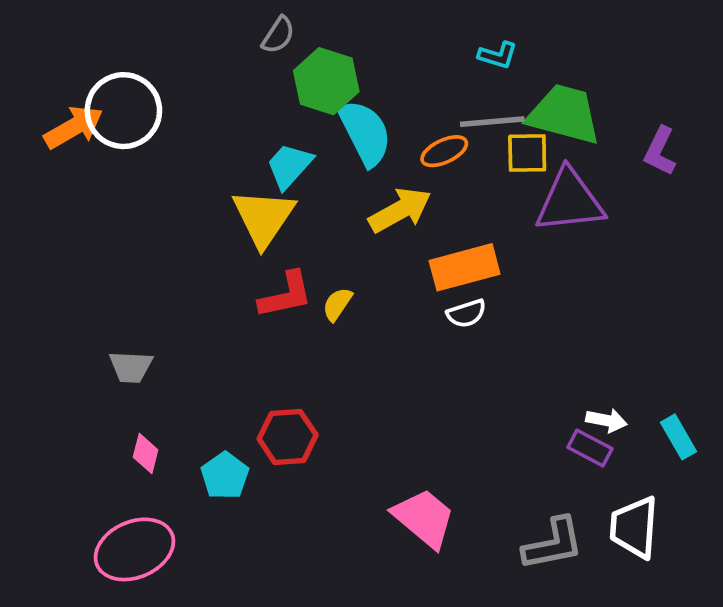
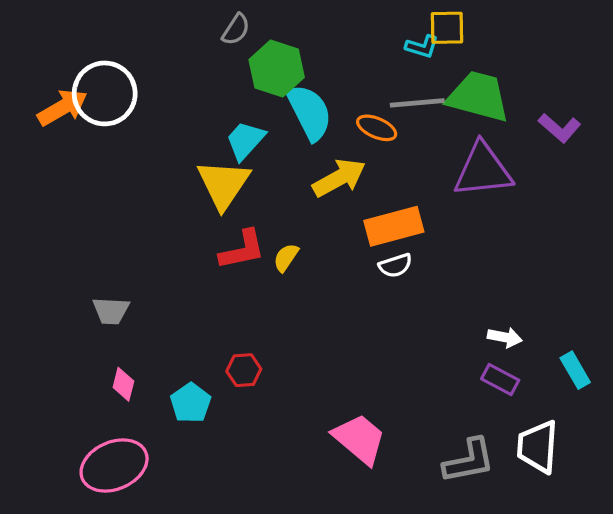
orange ellipse: (444, 151) -> (377, 128), turned 48
purple L-shape: (660, 151) -> (560, 128), turned -75
yellow square: (527, 153) -> (447, 28), moved
white arrow: (607, 420) -> (505, 337), moved
red hexagon: (288, 437) -> (244, 370), size x0.7

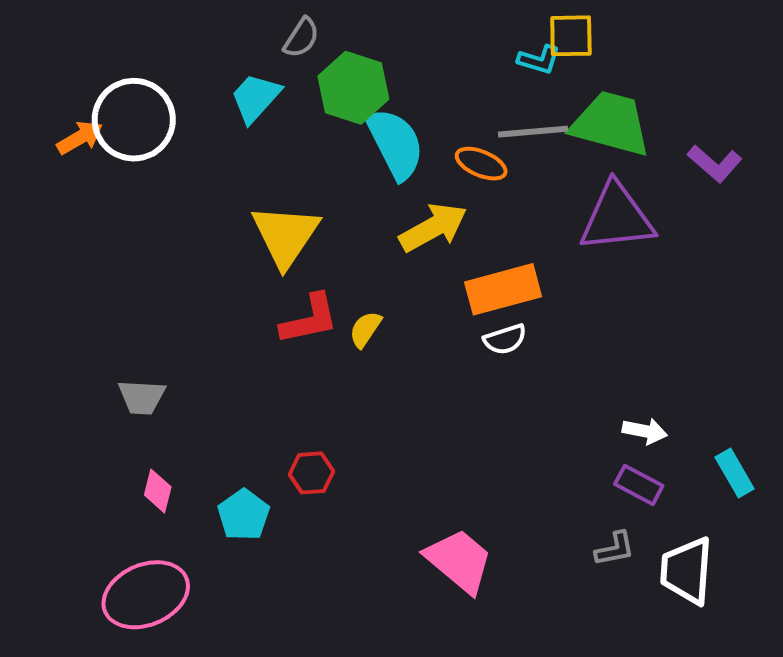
orange arrow: (62, 108) -> (80, 138), size x0.7
cyan trapezoid: (245, 140) -> (256, 98), moved
gray L-shape: (469, 461) -> (615, 549), moved, size x0.6

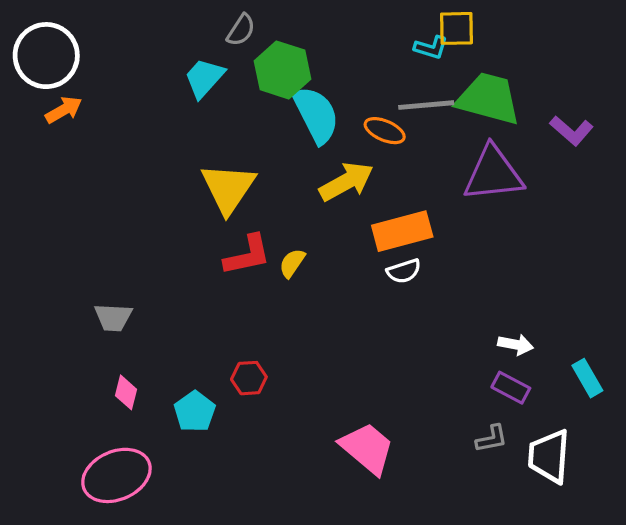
white circle: (134, 120) -> (46, 56), moved

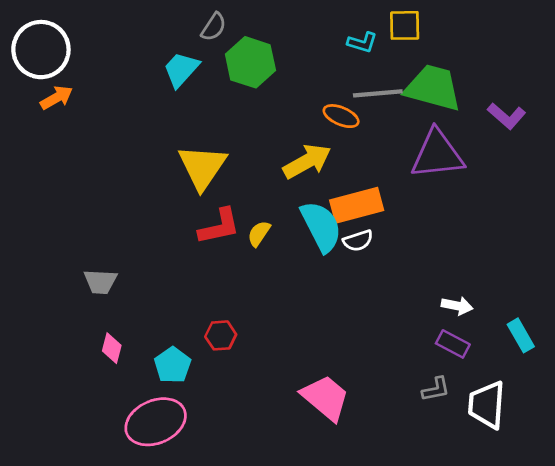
cyan L-shape: (431, 48) -> (362, 42), moved
cyan semicircle: (316, 115) -> (321, 226), moved
pink ellipse: (116, 475) -> (156, 422), moved

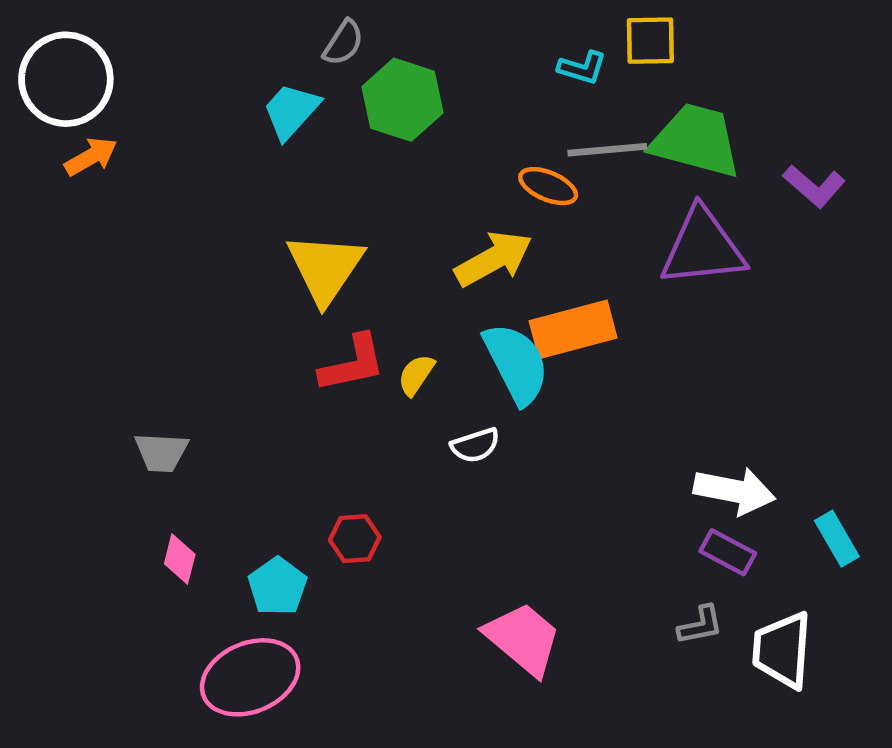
white semicircle: (358, 241) -> (475, 445), moved
white arrow: (457, 306) -> (735, 491), size x1.6

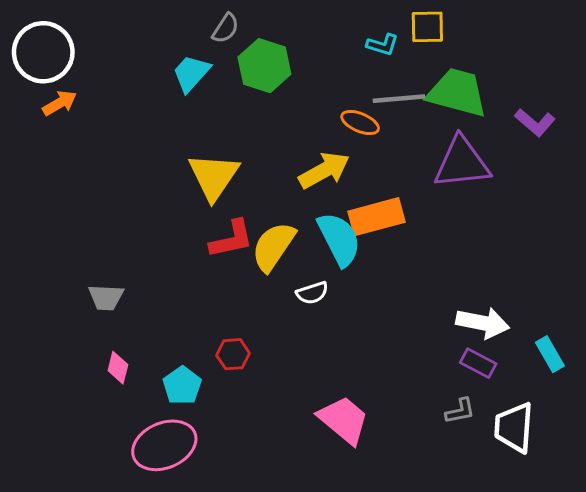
yellow semicircle: (416, 375) -> (273, 247), size x1.8

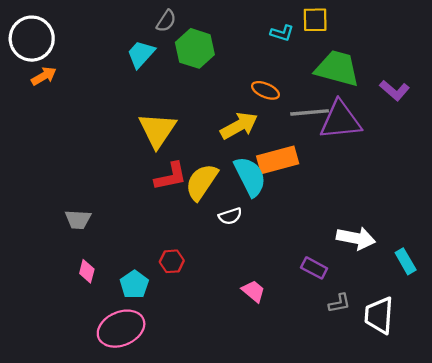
gray line: (399, 99) -> (310, 112), moved
purple rectangle: (478, 363) -> (314, 268), moved
pink trapezoid: (344, 420) -> (253, 291), moved, size x0.6

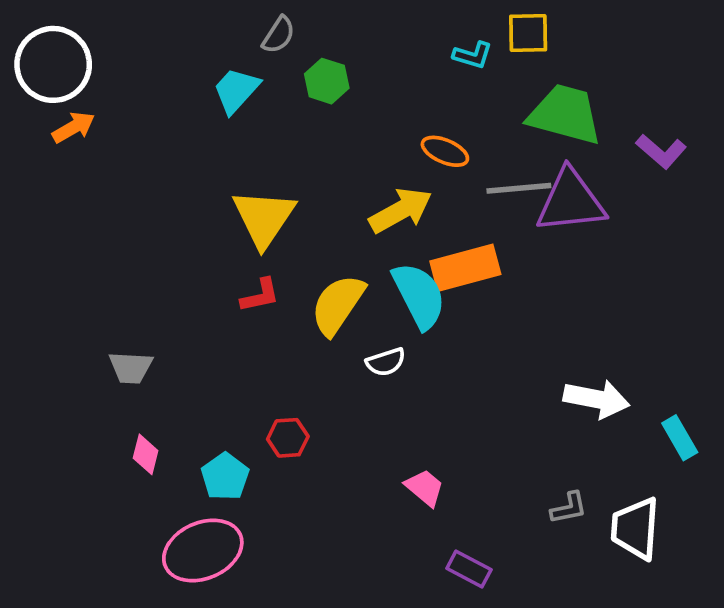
green hexagon: (195, 48) -> (327, 81), size x0.7
red L-shape: (171, 176) -> (260, 295), moved, size x0.7
purple rectangle: (314, 268) -> (469, 569), moved

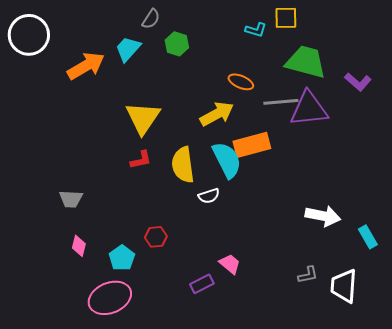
orange arrow: (73, 127) -> (86, 66), moved, size x1.6
yellow semicircle: (338, 305) -> (183, 165), turned -42
purple rectangle: (469, 569) -> (202, 284), moved, turned -55

